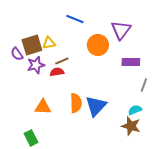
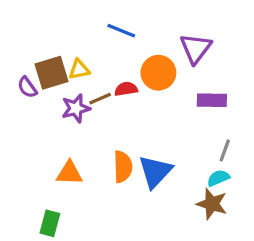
purple star: (36, 65) -> (76, 108), moved
red semicircle: (57, 72) -> (126, 89), moved
gray line: (144, 85) -> (225, 150), moved
green rectangle: (31, 138) -> (50, 223), turned 42

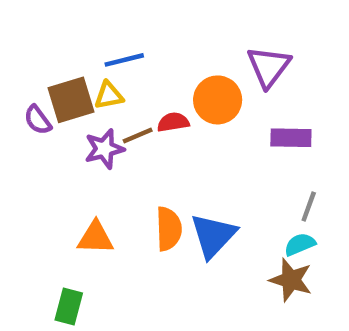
blue line: (121, 31) -> (124, 60), moved, turned -36

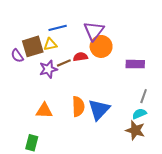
purple triangle: (269, 67) -> (94, 31), moved

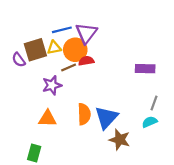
purple triangle: (94, 31) -> (86, 33), moved
orange circle: (101, 46) -> (75, 50), moved
purple star: (48, 69) -> (52, 85), moved
brown star: (135, 130) -> (120, 140), moved

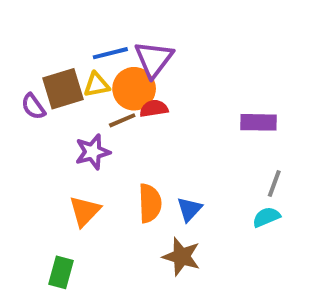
blue triangle: (106, 117) -> (189, 209), size x0.6
orange triangle: (47, 119) -> (85, 211), turned -48
brown star: (120, 140) -> (181, 257), moved

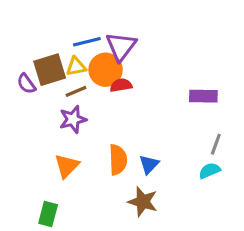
brown line: (122, 120) -> (76, 91), moved

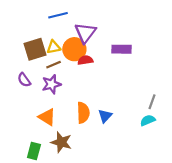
blue line: (87, 42) -> (58, 15), moved
purple semicircle: (26, 84) -> (24, 80), moved
purple rectangle: (203, 96) -> (121, 49), moved
orange triangle: (67, 166) -> (47, 117), turned -42
brown star: (143, 202) -> (61, 142), moved

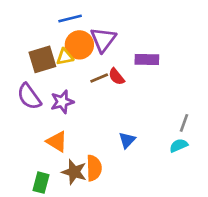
orange circle: (74, 49) -> (79, 45), moved
red semicircle: (85, 60) -> (116, 77), moved, turned -120
brown line: (54, 65) -> (99, 78), moved
purple semicircle: (24, 80) -> (29, 97), size x1.5
orange semicircle: (83, 113) -> (94, 168), moved

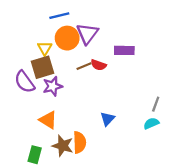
yellow triangle: (65, 57) -> (45, 48), moved, turned -48
brown square: (42, 59) -> (42, 67), moved
red semicircle: (116, 77) -> (99, 65), turned -32

